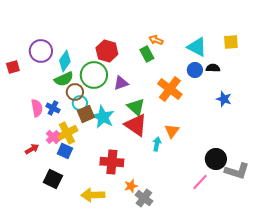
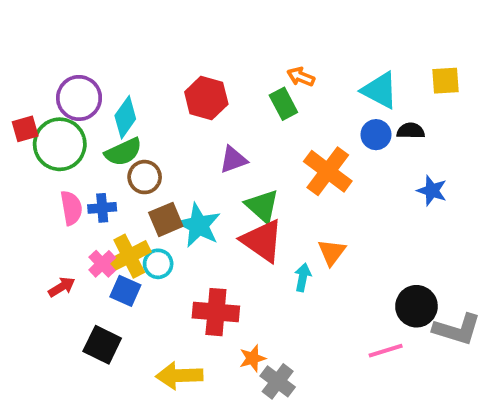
green circle: (94, 75) -> (60, 144), moved
cyan circle: (80, 103) -> (158, 264), moved
blue cross: (53, 108) -> (102, 208), turned -32
pink line: (200, 182) -> (386, 351), turned 30

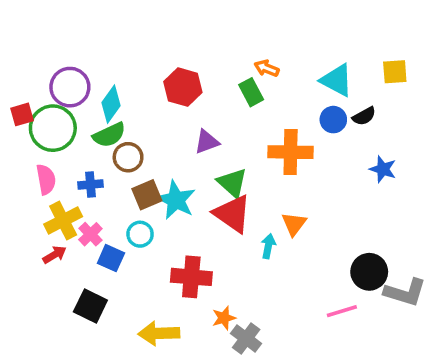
black semicircle: (411, 131) -> (364, 116), turned 150
orange cross: (328, 171) -> (291, 152), turned -36
pink semicircle: (71, 208) -> (46, 179), moved
yellow cross: (129, 256) -> (63, 220), moved

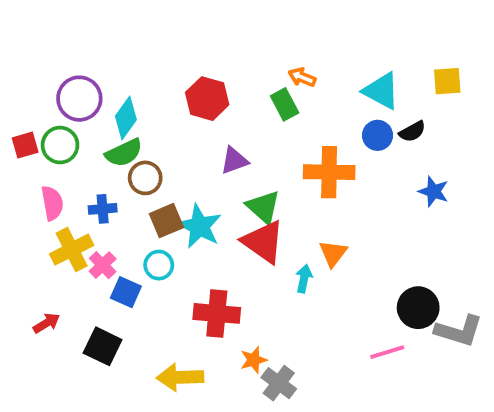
red square: (22, 114) -> (25, 145), moved
green circle: (53, 128) -> (60, 145), size x0.7
red arrow: (55, 255) -> (46, 323), moved

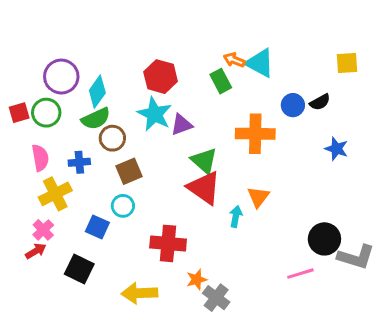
cyan triangle: (381, 91) -> (260, 63), moved
cyan star: (199, 226) -> (155, 114), moved
pink cross: (103, 265) -> (43, 230), moved

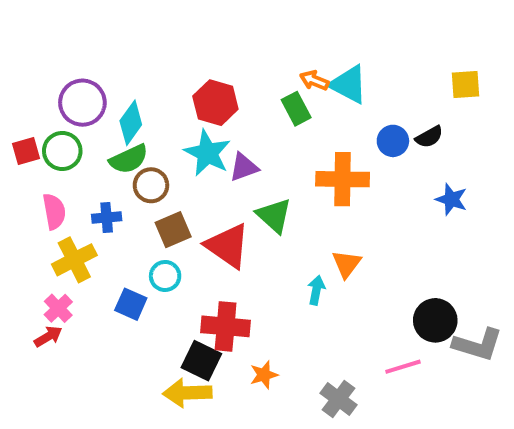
red triangle: (204, 188) -> (228, 246), moved
black square: (79, 269) -> (201, 361), moved
gray cross: (216, 298) -> (338, 399), moved

